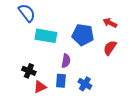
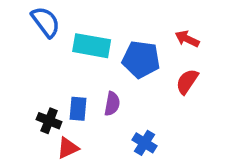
cyan rectangle: (46, 36) -> (92, 46), moved
blue rectangle: (61, 81) -> (78, 109), moved

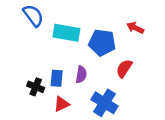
red semicircle: (187, 82) -> (124, 68), moved
blue cross: (145, 143) -> (104, 103), size x1.5
red triangle: (68, 148) -> (61, 104), moved

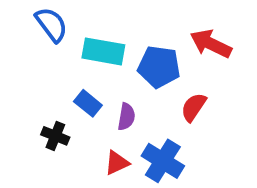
red arrow: (135, 28) -> (211, 44), size x1.5
blue rectangle: (57, 78) -> (88, 103), moved, turned -56
red triangle: (61, 104) -> (117, 163), moved

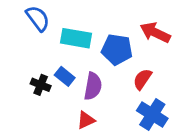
purple semicircle: (126, 117) -> (93, 86), size x1.4
black cross: (55, 136) -> (41, 85), moved
blue cross: (163, 161) -> (152, 114), moved

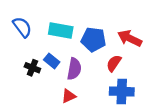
blue semicircle: (38, 18) -> (22, 27), moved
red arrow: (155, 33) -> (130, 38), moved
blue cross: (152, 114) -> (122, 91), turned -30

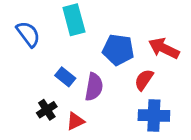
cyan rectangle: (61, 30) -> (74, 20), moved, turned 65
black cross: (32, 68) -> (47, 110), moved, turned 35
red triangle: (69, 96) -> (75, 121), moved

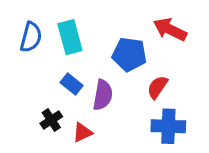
cyan rectangle: (74, 20) -> (70, 37), moved
blue semicircle: (28, 34) -> (31, 37), turned 52
red arrow: (164, 48) -> (170, 29), moved

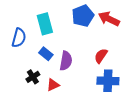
blue semicircle: (31, 37) -> (19, 38), moved
blue pentagon: (129, 54) -> (83, 16), moved, turned -30

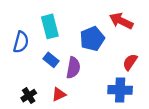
blue pentagon: (83, 16) -> (92, 39), moved
red semicircle: (101, 56) -> (130, 62), moved
black cross: (33, 77) -> (29, 96), moved

